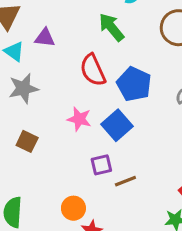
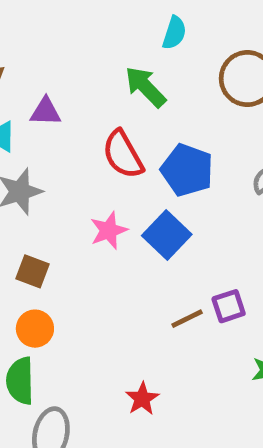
pink star: (79, 119) -> (109, 230), turned -30
purple square: (101, 165) -> (229, 306), moved
orange circle: (73, 208) -> (35, 329), moved

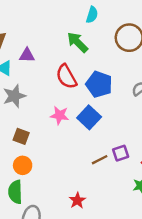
pink star: (109, 230) -> (60, 115), turned 30

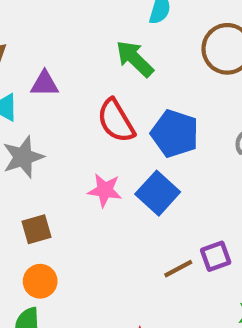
brown square: (21, 136) -> (36, 229), turned -35

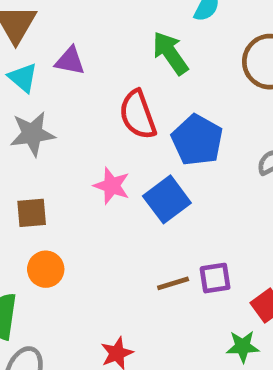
orange circle: (40, 281) -> (46, 269), moved

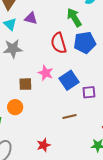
blue pentagon: (197, 140) -> (85, 43), moved, turned 30
brown square: (32, 213) -> (25, 84), moved
purple square: (215, 278) -> (89, 92), moved

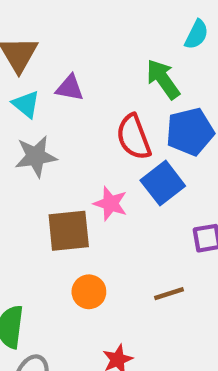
blue square: (69, 80) -> (163, 183), moved
brown square: (25, 84) -> (69, 231), size x1.5
orange circle: (15, 107) -> (89, 292), moved

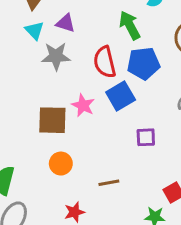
gray star: (36, 156) -> (56, 56), moved
brown line: (169, 294) -> (109, 183), moved

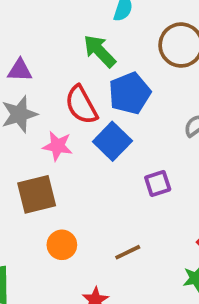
pink star: (83, 105) -> (58, 146), moved

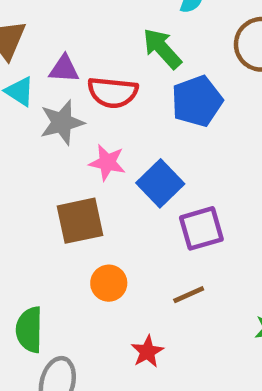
red semicircle: (81, 105) -> (113, 92), moved, turned -57
blue square: (112, 141) -> (160, 183), moved
purple square: (158, 184) -> (201, 228), moved, size x1.4

